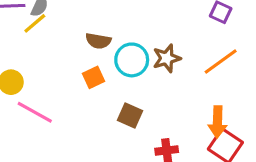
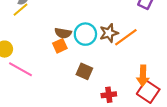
brown semicircle: (98, 41) -> (63, 33), moved
orange line: (221, 61) -> (126, 37), moved

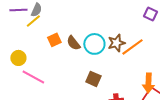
brown semicircle: (63, 33) -> (73, 43), turned 42
orange square: (60, 46) -> (54, 40), moved

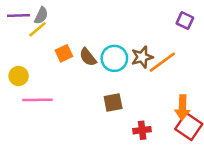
pink line: (33, 77) -> (37, 100), turned -30
brown square: (93, 79) -> (113, 102), turned -35

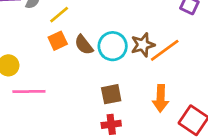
yellow line: (37, 29) -> (59, 15), moved
orange arrow: (182, 108) -> (161, 98), moved
red cross: (142, 130) -> (111, 124), moved

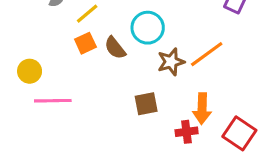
brown star: (143, 45) -> (171, 62), moved
cyan circle: (113, 46) -> (148, 28), moved
red cross: (111, 124) -> (187, 132), moved

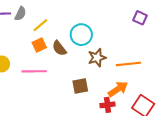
orange line: (207, 54) -> (128, 64), moved, turned 30
pink line: (53, 101) -> (34, 71), moved
orange arrow: (202, 108) -> (118, 89), turned -126

